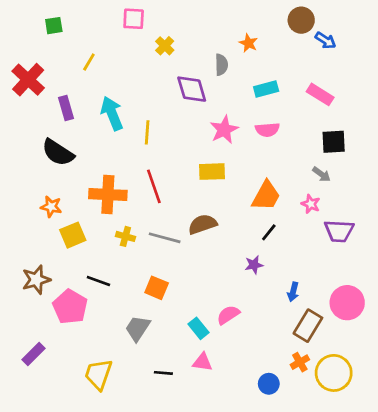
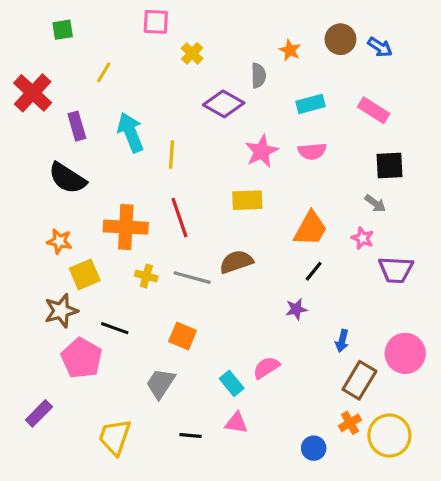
brown circle: (301, 20) -> (340, 39), moved
purple diamond: (192, 89) -> (224, 104), turned -44
brown star: (36, 280) -> (61, 311), moved

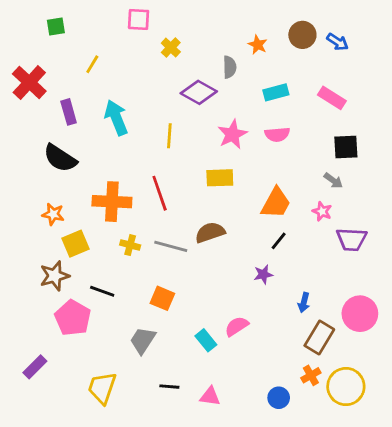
yellow line: (172, 154) -> (169, 136), moved
pink triangle: (236, 423) -> (210, 396), moved

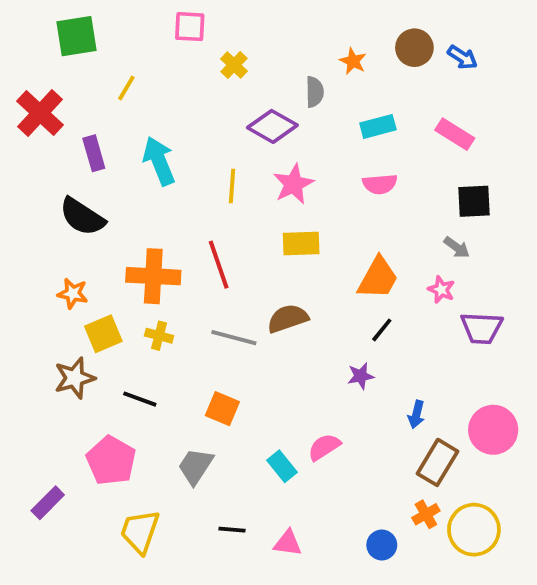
green square: (56, 26) -> (76, 36), size x1.6
pink star: (232, 134) -> (293, 184), moved
yellow cross: (130, 245) -> (159, 336), moved
pink pentagon: (73, 318) -> (111, 461), moved

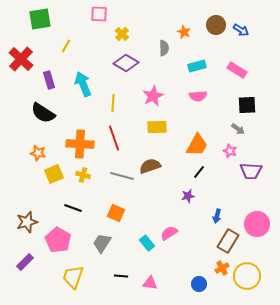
purple diamond: (272, 126) -> (126, 63), moved
yellow line: (232, 186) -> (113, 103), moved
brown star: (75, 378) -> (27, 222), moved

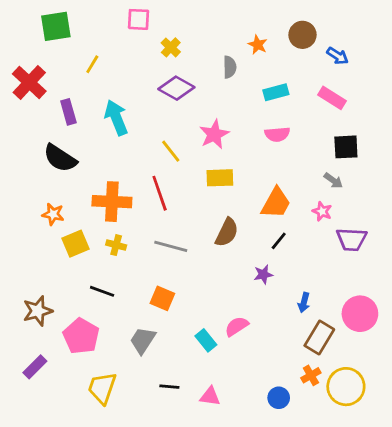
blue arrow: (241, 30) -> (338, 56), moved
yellow line: (113, 103) -> (171, 151), moved, turned -42
brown semicircle: (150, 166) -> (227, 232), moved, turned 135

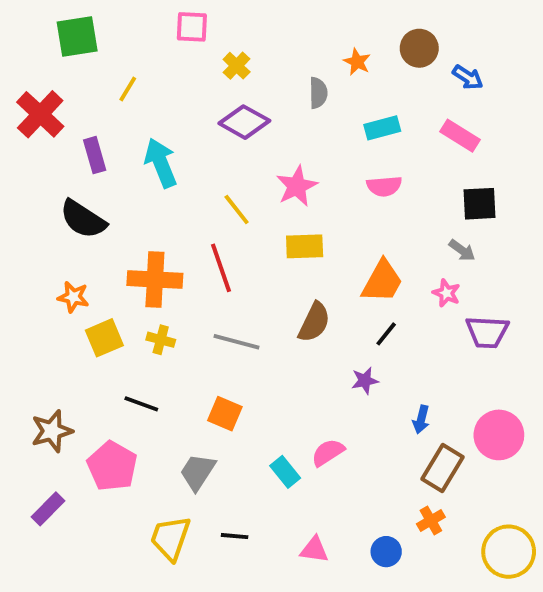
yellow circle: (346, 387) -> (509, 552), moved
yellow trapezoid: (102, 388) -> (170, 538), moved
pink triangle: (210, 396) -> (314, 550), moved

